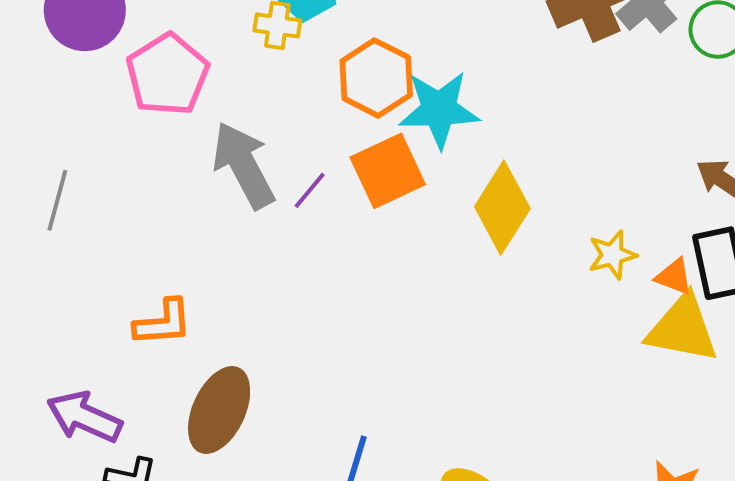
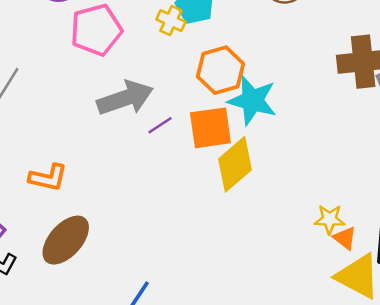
gray arrow: (244, 165) -> (125, 98), turned 82
yellow diamond: (502, 208) -> (235, 164), moved
orange triangle: (674, 277) -> (345, 238), moved

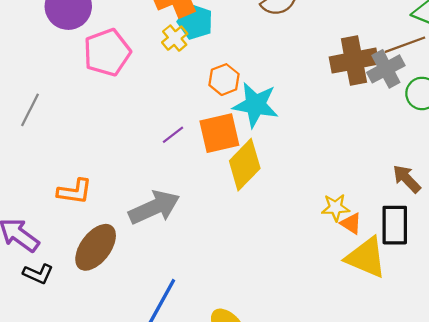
yellow cross: (171, 21) -> (175, 38), turned 30
orange hexagon: (220, 70) -> (224, 80), size x0.7
gray arrow: (125, 98) -> (154, 207), moved

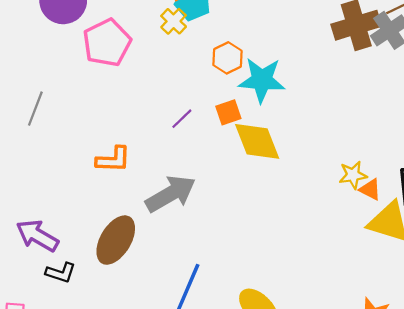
orange square: (219, 133) -> (228, 112), size x0.6
yellow diamond: (245, 165) -> (257, 141), turned -60
orange L-shape: (75, 191) -> (113, 160), moved

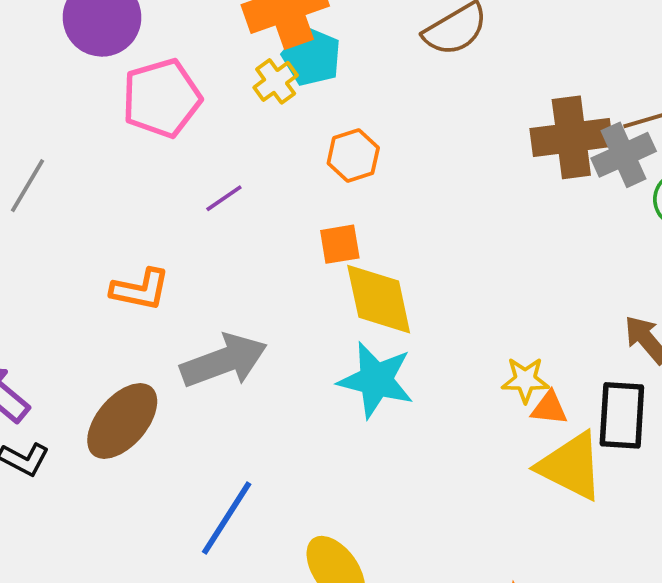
cyan star: (262, 80) -> (376, 380), moved
purple line: (182, 119) -> (224, 198), moved
orange triangle: (370, 190) -> (549, 408), turned -30

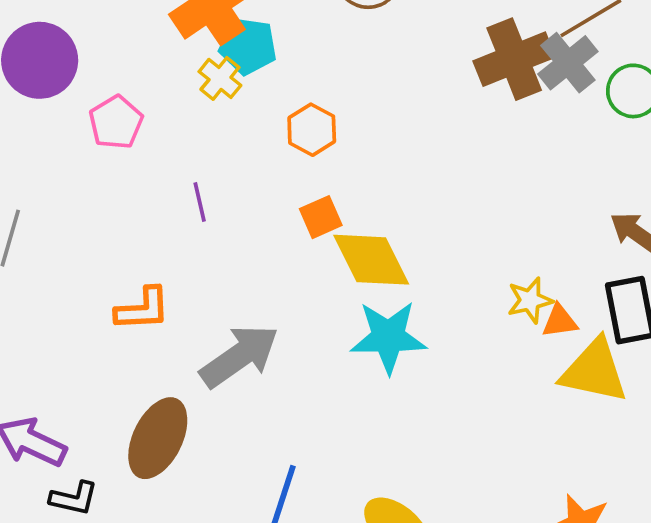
pink pentagon: (162, 98) -> (116, 122), size x0.7
purple line: (224, 198) -> (200, 202), turned -54

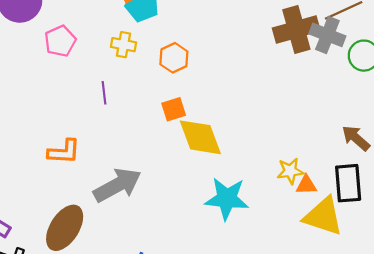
gray cross: (568, 63) -> (327, 35), turned -36
yellow cross: (220, 78) -> (124, 45), moved, turned -35
cyan star: (388, 337) -> (227, 199), moved

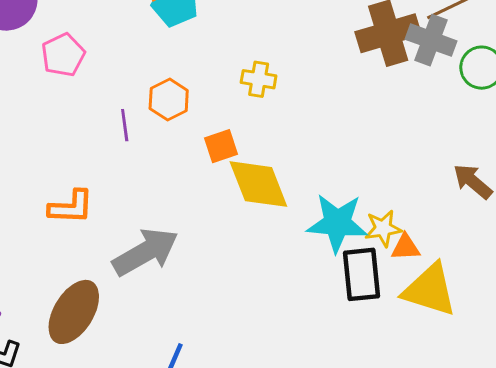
yellow cross: (124, 45) -> (259, 79), moved
orange hexagon: (174, 58) -> (169, 99), moved
black rectangle: (348, 183) -> (361, 274), moved
cyan star: (227, 199) -> (337, 223), moved

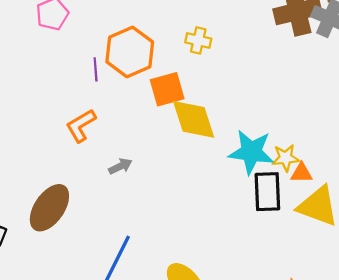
orange hexagon: (169, 99) -> (130, 52), size x1.6
orange square: (221, 146) -> (167, 89), size x1.4
orange L-shape: (71, 207) -> (81, 126), moved, turned 144
gray arrow: (145, 252) -> (120, 166), moved, size x0.5

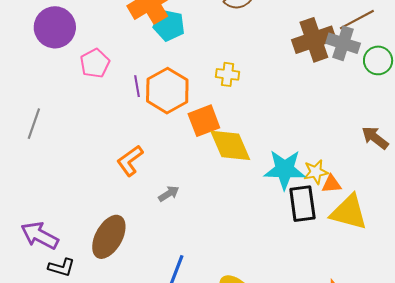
purple line: (96, 69) -> (137, 86), moved

